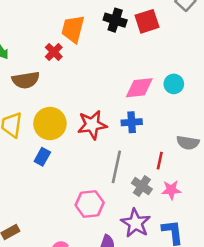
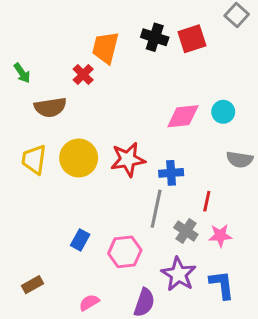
blue cross: (132, 122) -> (171, 173), moved
gray semicircle: (188, 143) -> (240, 159), moved
blue rectangle: (42, 157) -> (80, 240), moved

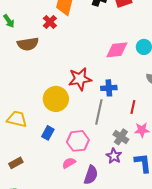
yellow circle: (79, 158) -> (56, 99), moved
yellow trapezoid: (34, 159) -> (17, 119), moved, turned 95
gray cross: (186, 231) -> (121, 137), moved
purple star: (179, 274) -> (114, 156), size x0.7
pink semicircle: (89, 303) -> (69, 163), moved

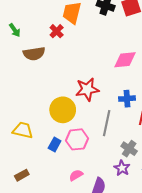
blue cross: (109, 88) -> (127, 99), moved
pink hexagon: (78, 141) -> (77, 139), moved

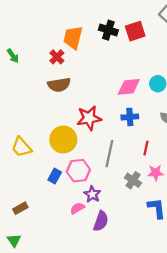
brown semicircle: (34, 54) -> (59, 85), moved
blue cross: (127, 99) -> (130, 117), moved
yellow trapezoid: (23, 130) -> (21, 147), moved, turned -145
purple star: (122, 168) -> (92, 194), moved

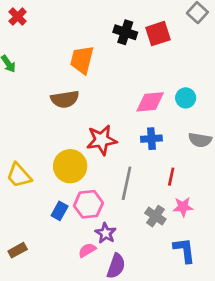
orange trapezoid: (73, 38) -> (82, 60), moved
red cross: (57, 57) -> (18, 17), moved

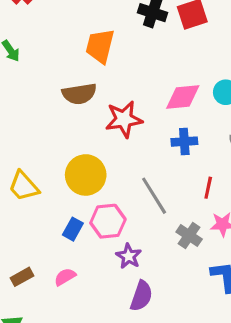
red star: (102, 140) -> (124, 119), moved
gray line: (127, 183) -> (154, 196), turned -44
pink semicircle: (87, 250) -> (65, 277), moved

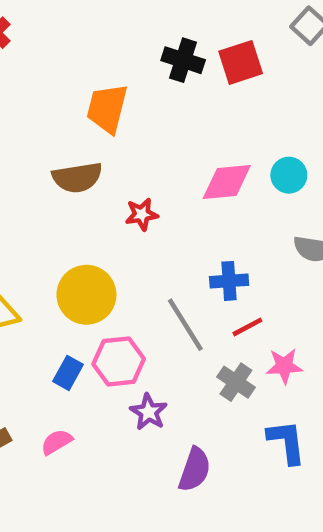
red star: (124, 119) -> (142, 214), size x0.6
blue cross: (184, 142) -> (229, 281), moved
red line: (208, 188) -> (247, 327), moved, turned 50
purple semicircle: (141, 296) -> (195, 470), moved

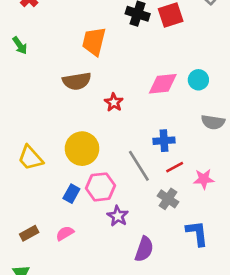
red star: (142, 214) -> (114, 102), turned -30
pink star: (284, 366) -> (204, 179), moved

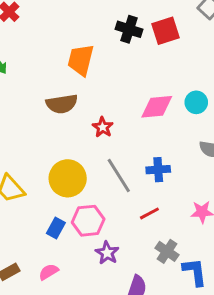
gray line: (139, 166) -> (119, 175), moved
red line: (175, 167) -> (149, 213), moved
gray cross: (168, 199) -> (167, 251), moved

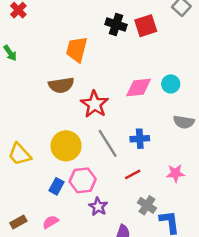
red star: (103, 127) -> (95, 104), size x1.6

